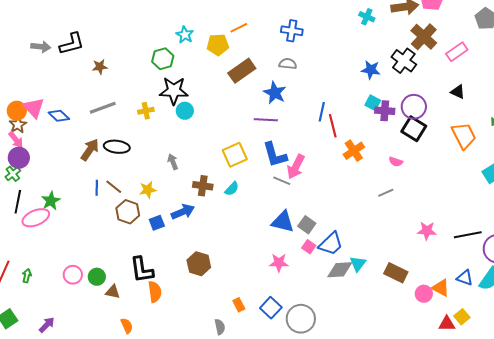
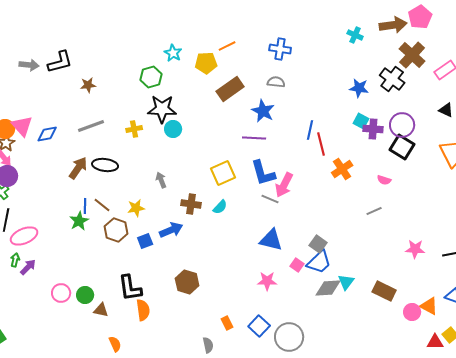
blue diamond: (59, 116) -> (47, 134), turned -55
green star: (51, 201) -> (79, 221), moved
gray square: (307, 225) -> (318, 244), moved
green arrow: (27, 276) -> (15, 260), moved
purple arrow: (47, 325) -> (28, 267), moved

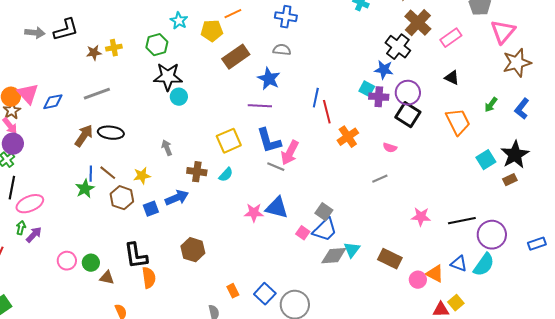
blue star: (359, 88) -> (384, 70), moved
yellow cross: (134, 129) -> (114, 48), moved
pink star: (267, 281) -> (254, 213), moved

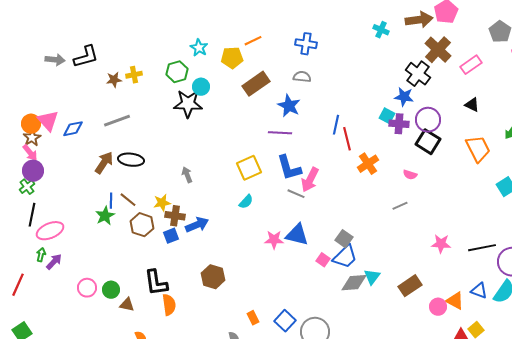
cyan circle: (179, 97) -> (201, 87), moved
brown cross: (197, 172) -> (175, 216), moved
brown rectangle: (390, 259) -> (410, 286), turned -60

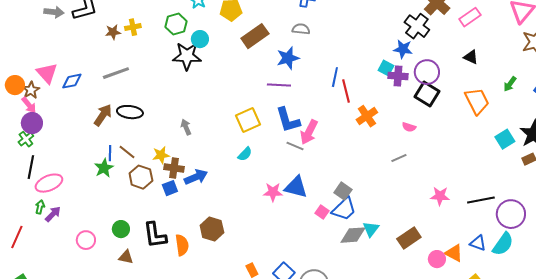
blue star: (289, 106) -> (288, 58), turned 30
orange circle: (31, 124) -> (15, 85), moved
green circle: (111, 290) -> (121, 229), moved
orange semicircle: (169, 305) -> (182, 245), moved

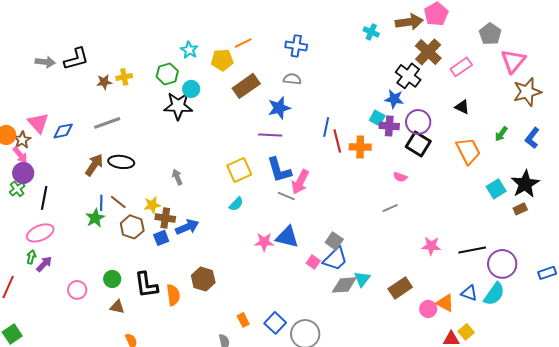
orange cross: (367, 116) -> (360, 147), moved, turned 35
black line: (31, 167) -> (44, 198), moved

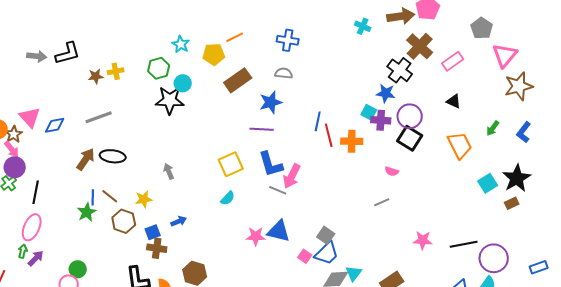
brown cross: (165, 218) -> (157, 248), moved
blue arrow: (187, 227) -> (179, 221), size x0.7
pink ellipse: (40, 233) -> (32, 227), turned -44
green circle: (112, 279) -> (78, 269), moved

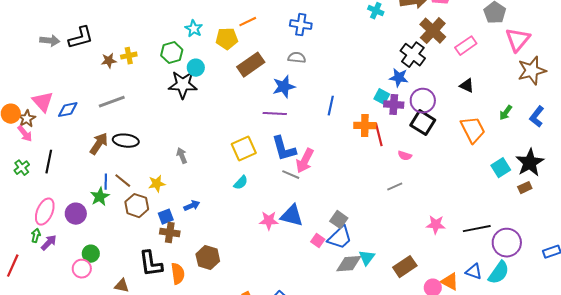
red line: (329, 135) -> (379, 135), moved
purple circle: (15, 167) -> (76, 214), moved
black line: (36, 192) -> (49, 162), moved

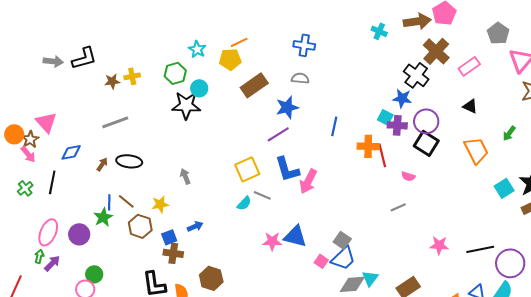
orange line: (248, 22) -> (239, 42), moved
blue diamond: (68, 110) -> (71, 152), moved
purple line: (275, 114) -> (278, 134), turned -35
brown arrow: (99, 144) -> (102, 164), size x0.6
gray line: (291, 175) -> (262, 195), moved

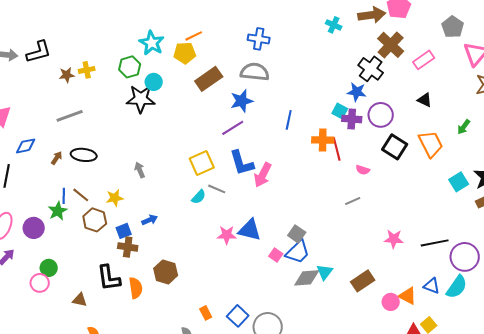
cyan star: (197, 49) -> (152, 43), size x1.4
gray semicircle: (300, 78) -> (255, 72), size x1.6
black square: (426, 143) -> (395, 147), moved

